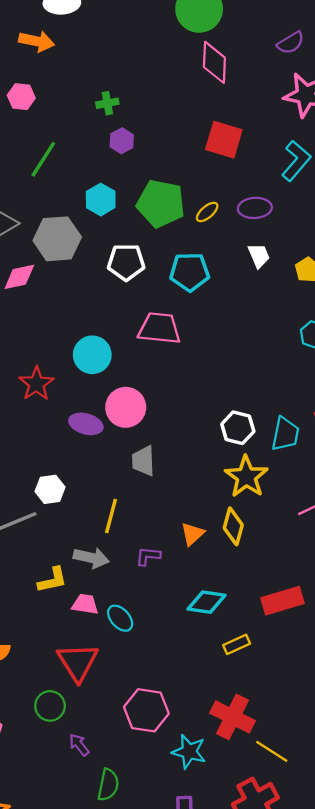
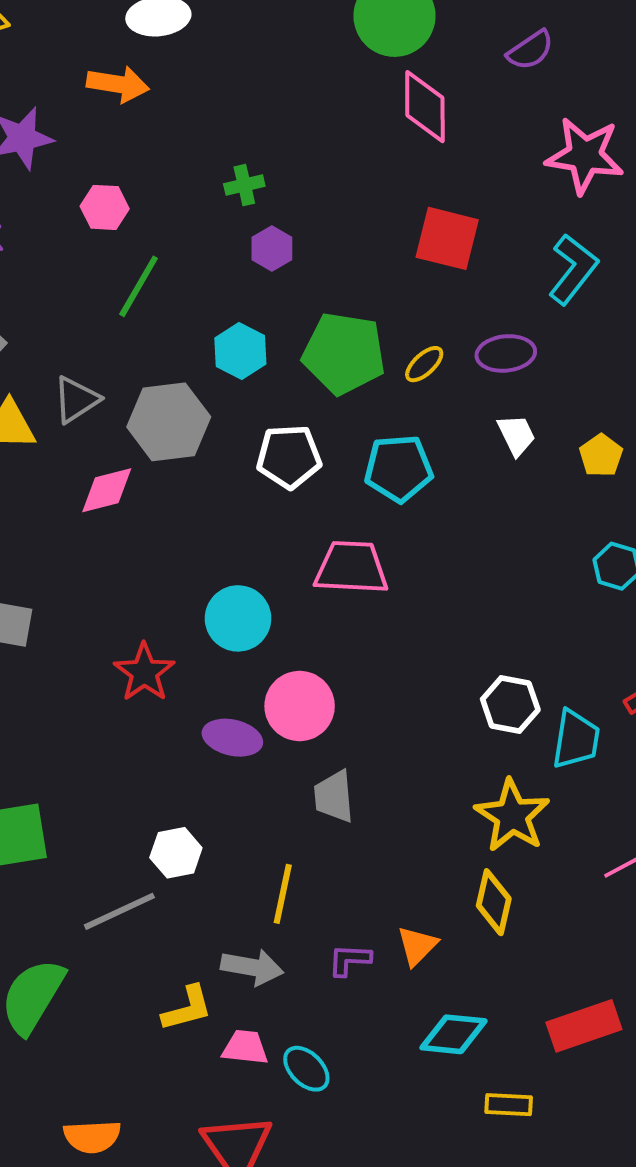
purple semicircle: (291, 43) -> (530, 50), moved
pink hexagon: (21, 97) -> (105, 207), moved
white hexagon: (238, 428) -> (510, 705), moved
orange triangle: (192, 534) -> (417, 946), moved
yellow rectangle: (237, 644) -> (509, 1105), turned 30

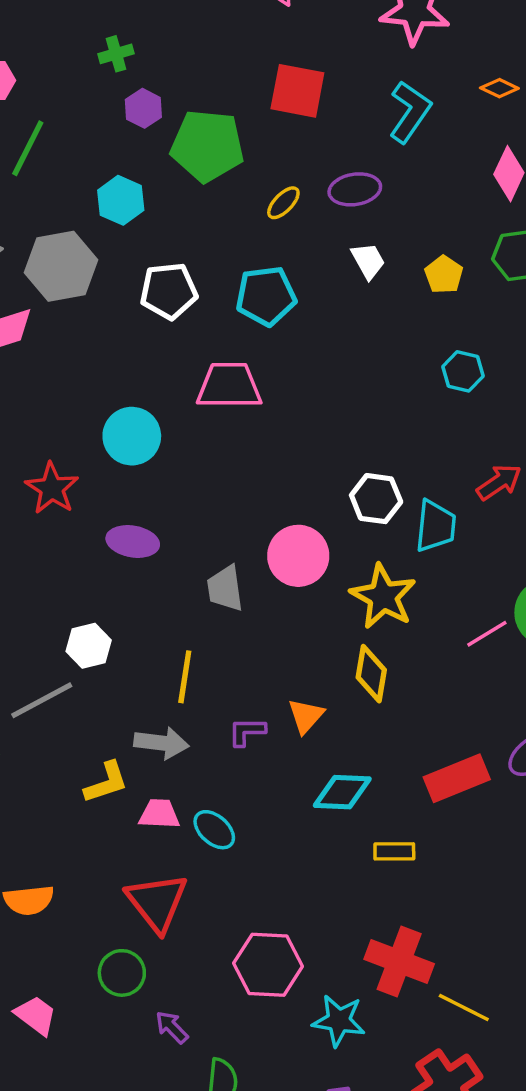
green pentagon: (344, 353) -> (207, 146), moved
pink circle: (300, 706) -> (298, 556), moved

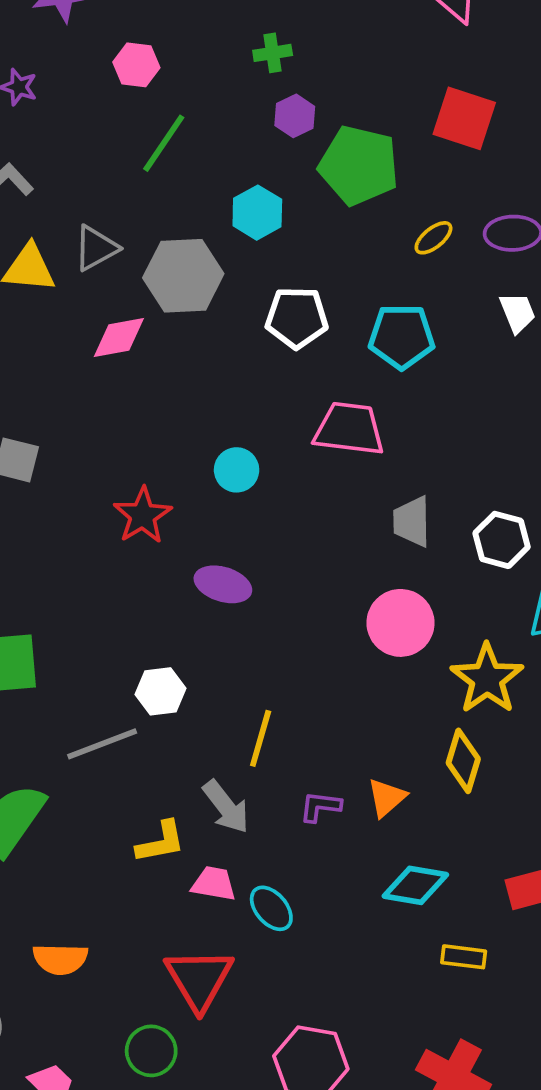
cyan circle: (132, 436) -> (237, 470), size x0.7
white hexagon: (376, 499) -> (502, 540), moved
gray trapezoid: (225, 588) -> (412, 522), moved
gray arrow: (161, 743) -> (226, 807), turned 38

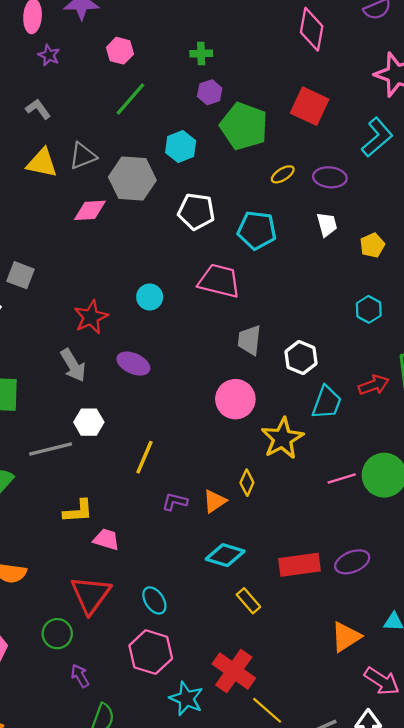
yellow diamond: (463, 761) -> (247, 483), moved, size x0.7
gray arrow: (226, 807) -> (73, 365), moved
cyan ellipse: (271, 908) -> (154, 600), moved
yellow rectangle: (464, 957) -> (248, 601), turned 35

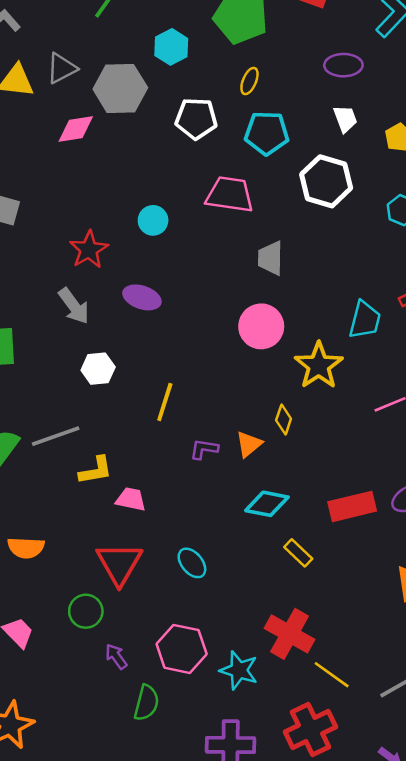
yellow ellipse: (283, 174) -> (249, 81), moved, turned -30
white hexagon: (301, 358) -> (326, 181), moved, size x1.4
gray line: (51, 449) -> (56, 436), moved
pink hexagon: (151, 652) -> (182, 649), moved

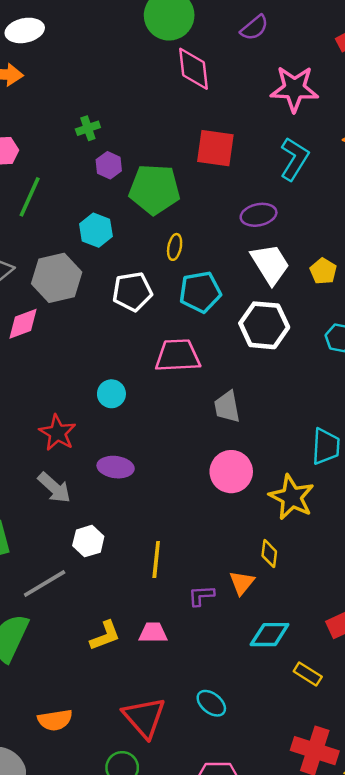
white trapezoid: (345, 119) -> (270, 264), size x1.6
gray line: (56, 436) -> (45, 583), moved
pink trapezoid: (131, 499) -> (153, 633), moved

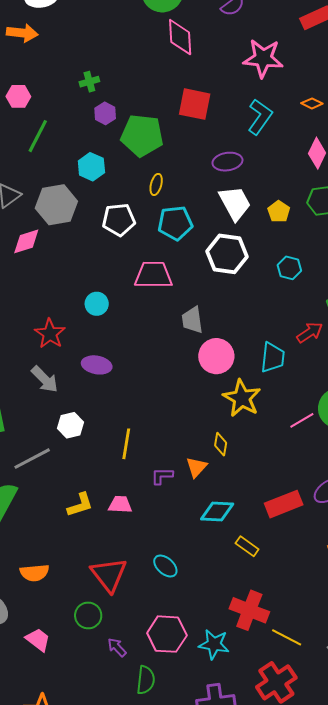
pink circle: (231, 472) -> (216, 356), moved

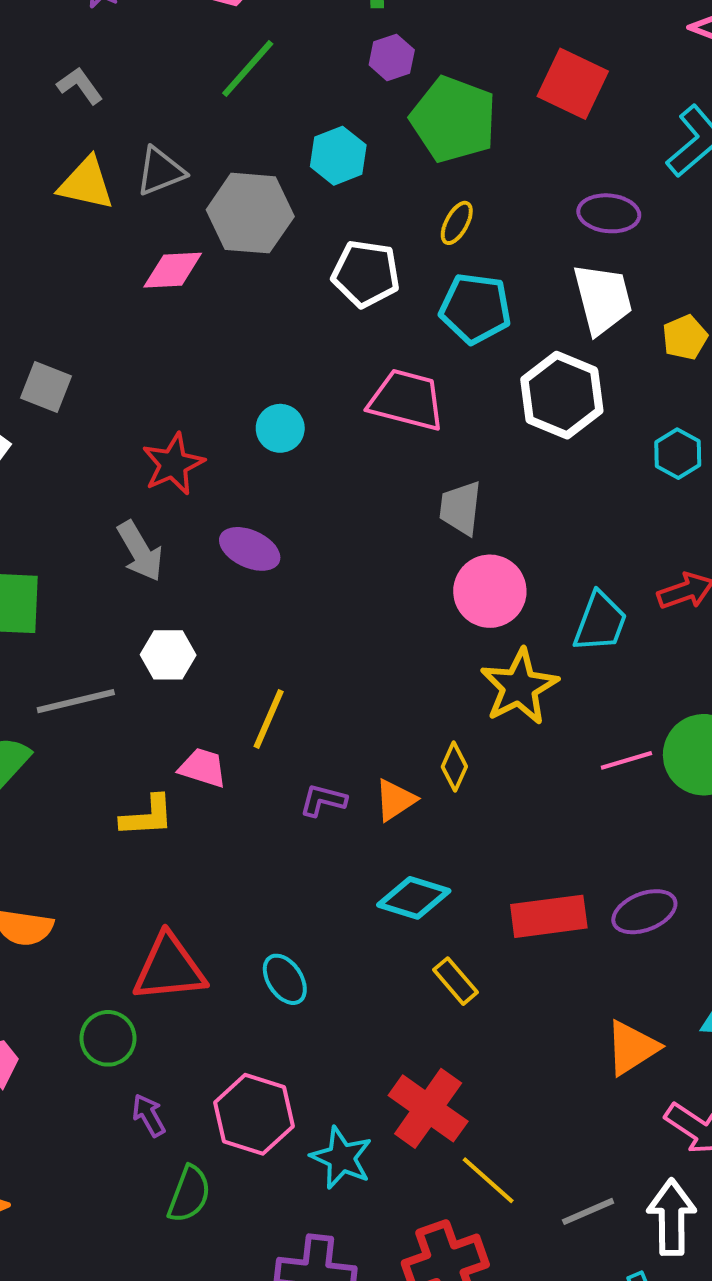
pink trapezoid: (120, 505) -> (203, 768), moved
red triangle: (109, 575) -> (169, 968), turned 48

